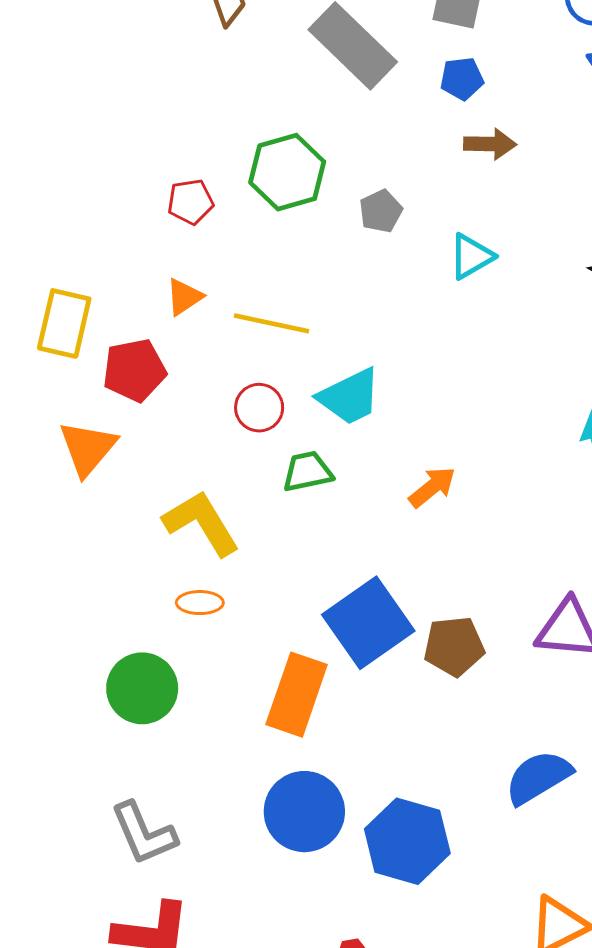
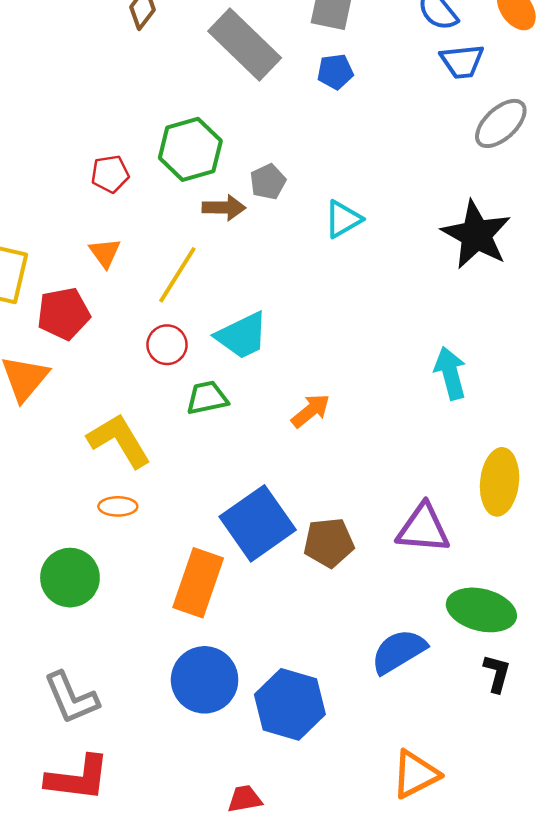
brown arrow: (490, 144) -> (224, 208), moved
orange triangle: (184, 297) -> (105, 253), turned -32
yellow line: (272, 323) -> (177, 275), turned -70

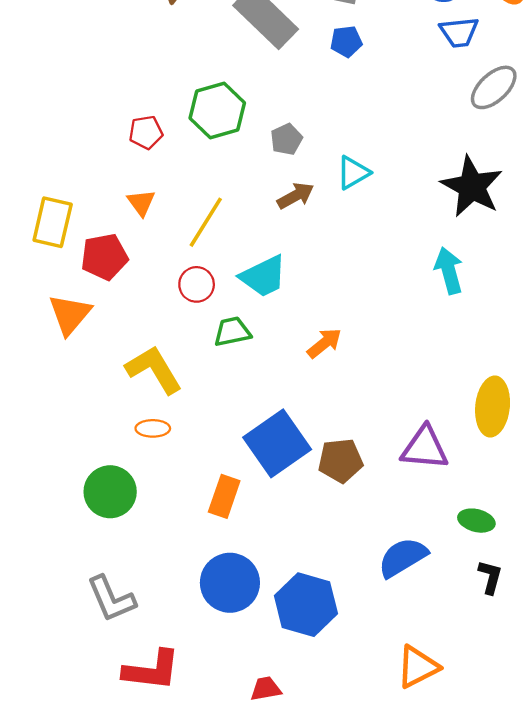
brown arrow: (224, 208) -> (296, 196), moved, turned -30
cyan arrow: (450, 373) -> (449, 271), moved
orange rectangle: (198, 583) -> (224, 496), size x0.7
green ellipse: (481, 610) -> (476, 521), size x0.6
red L-shape: (78, 778) -> (152, 670), moved

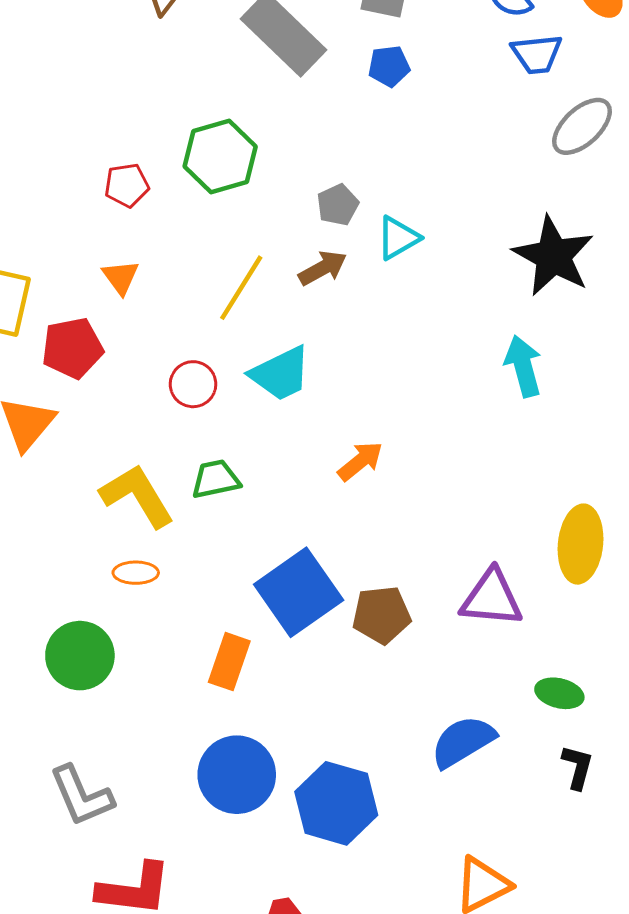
gray pentagon: (286, 139) -> (338, 205), moved
yellow line: (206, 222) -> (241, 288), moved
green trapezoid: (232, 332) -> (216, 479), moved

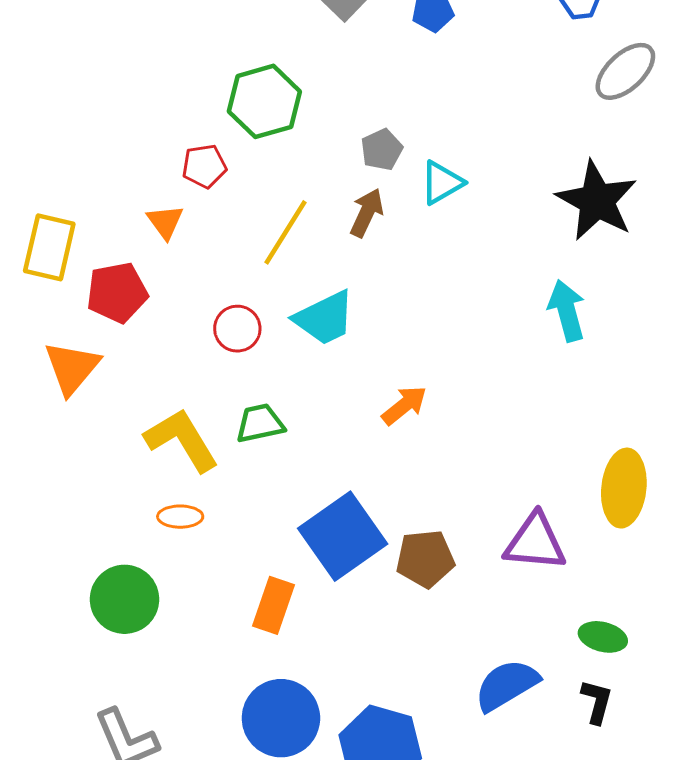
red pentagon: (127, 185) -> (204, 166), moved
brown arrow: (323, 268) -> (367, 213), turned -36
black L-shape: (577, 767) -> (597, 702), moved

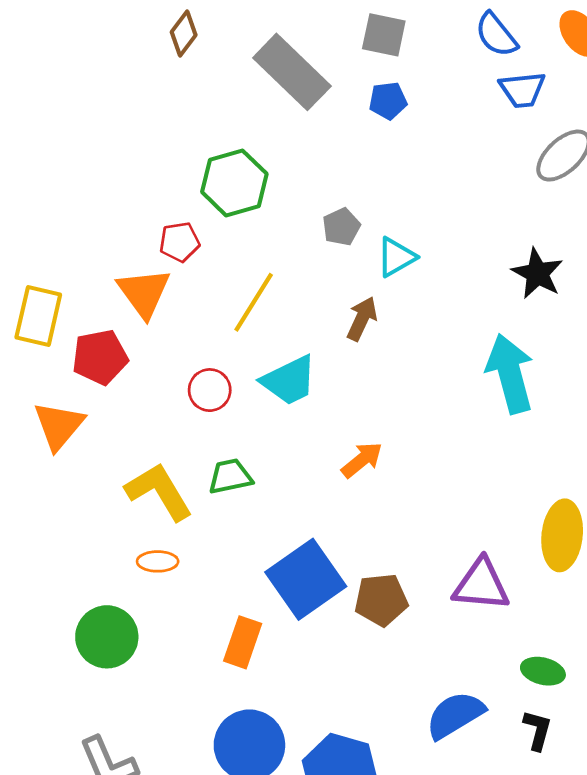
black star: (597, 201) -> (537, 273), size x0.7
brown arrow: (367, 213) -> (362, 319), moved
orange triangle: (165, 222) -> (144, 293), size x1.6
cyan arrow: (567, 311) -> (510, 374), size x1.4

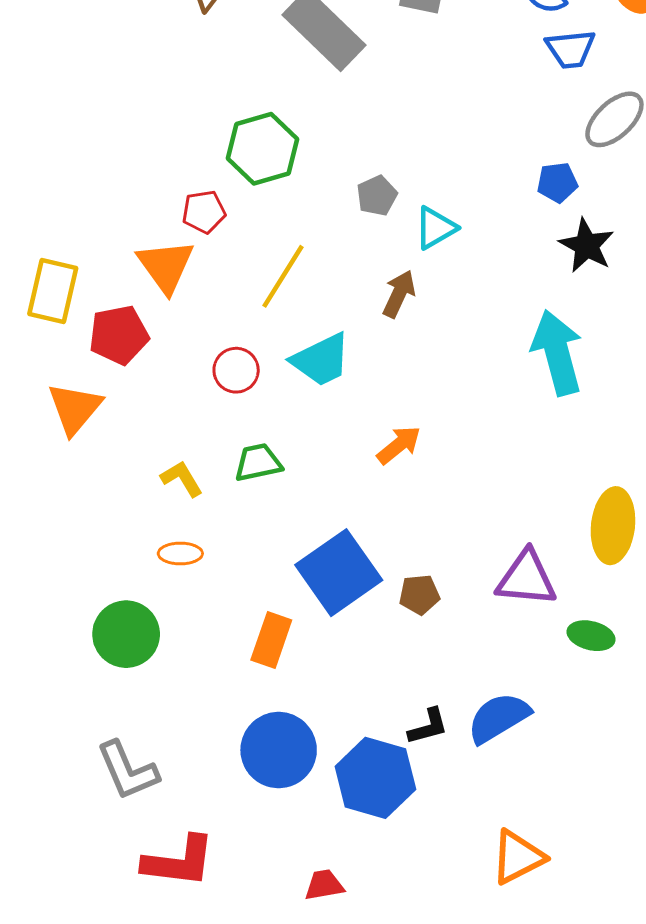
blue pentagon: (388, 101) -> (557, 182), moved
yellow L-shape: (159, 491) -> (182, 479), size x0.6
brown pentagon: (381, 600) -> (419, 595), size x0.7
green ellipse: (543, 671) -> (591, 636), moved
black L-shape: (537, 730) -> (428, 727), moved, turned 60

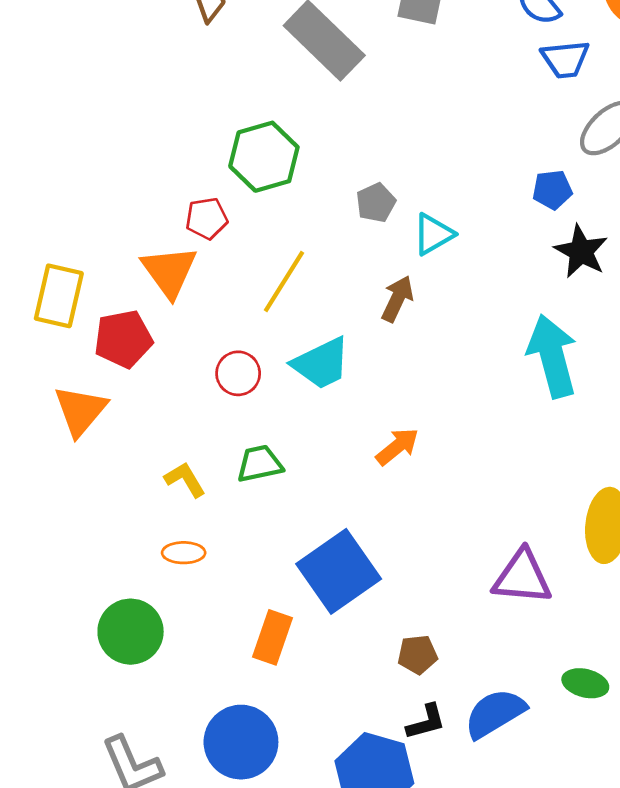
brown pentagon: (419, 595) -> (417, 655), moved
green ellipse: (591, 636) -> (585, 683), moved
blue circle: (279, 750) -> (241, 742), moved

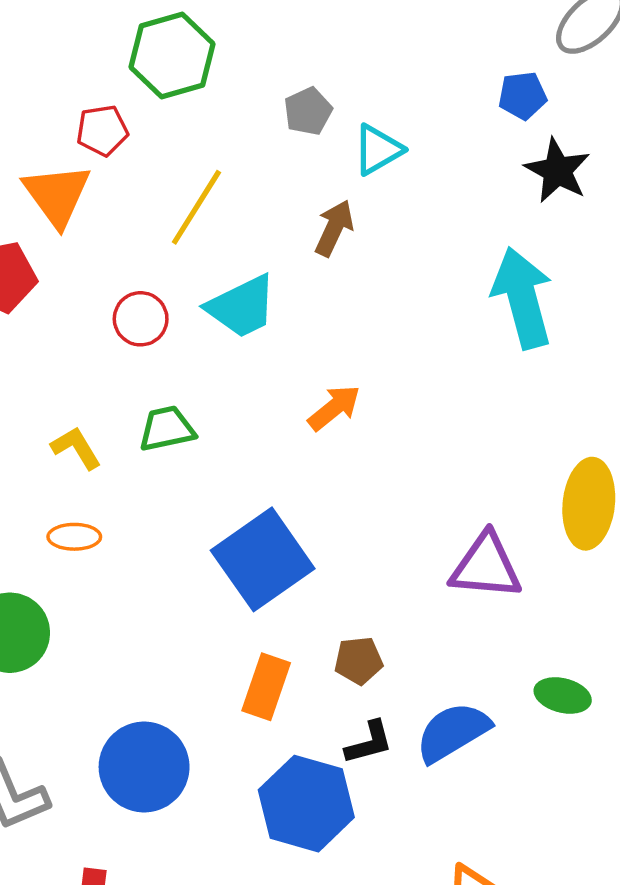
orange rectangle: (273, 637) -> (266, 687), moved

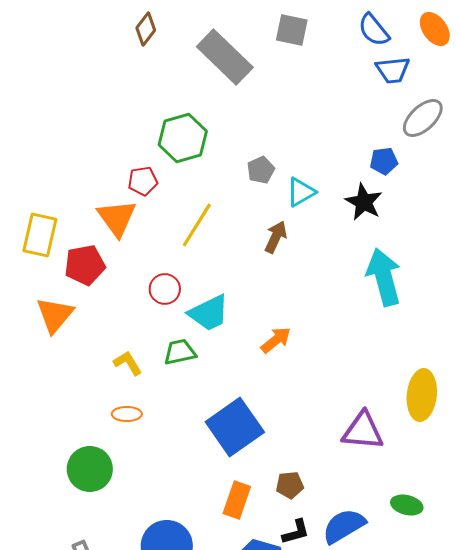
black star: (557, 171) -> (364, 202), moved
cyan trapezoid: (242, 307) -> (209, 313), moved

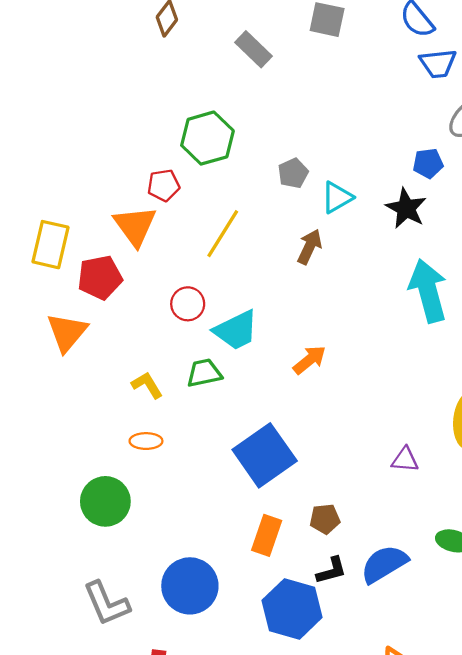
gray rectangle: (225, 57) -> (254, 49), size x0.6
purple triangle: (363, 431) -> (405, 460), size x0.6

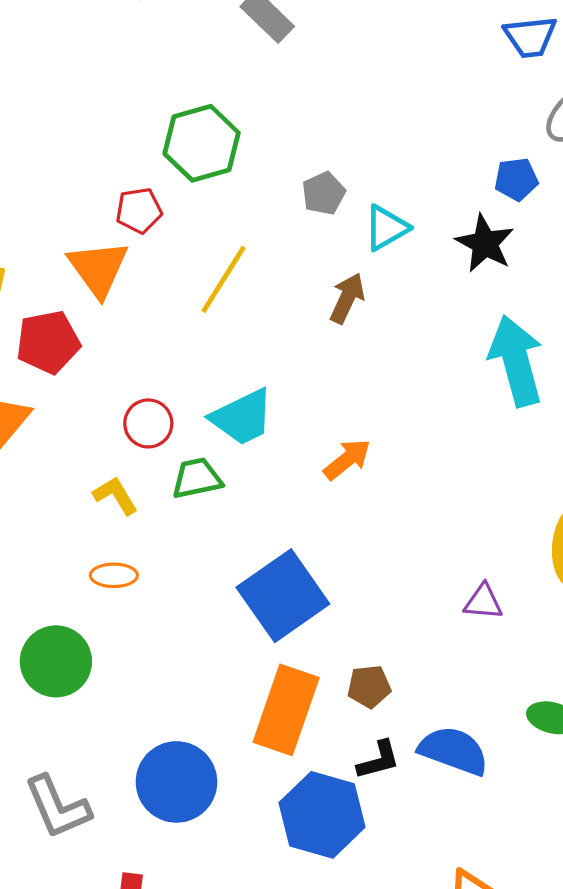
red circle: (188, 304) -> (148, 423), moved
orange rectangle: (267, 535) -> (286, 710), size x1.5
blue semicircle: (384, 564) -> (454, 751), turned 51

